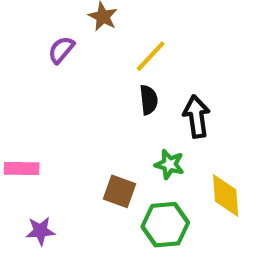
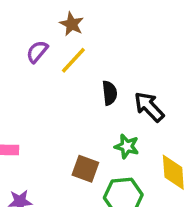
yellow line: (151, 56) -> (73, 60), moved
black arrow: (196, 116) -> (149, 107), turned -36

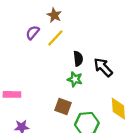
green star: (127, 146) -> (75, 79), moved

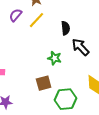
black semicircle: (78, 59) -> (66, 28), moved
brown square: (63, 106) -> (44, 83), turned -35

